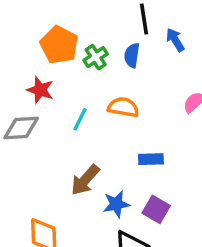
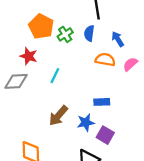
blue arrow: (175, 40) -> (118, 39), moved
orange semicircle: (123, 107) -> (105, 60), moved
blue star: (116, 204) -> (86, 123), moved

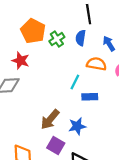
cyan line: (55, 76) -> (75, 82), moved
blue rectangle: (102, 102) -> (90, 97), moved
purple square: (105, 135) -> (56, 145), moved

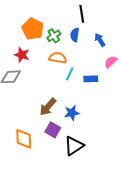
orange semicircle: (96, 64) -> (58, 58), moved
blue rectangle: (90, 97) -> (91, 79), moved

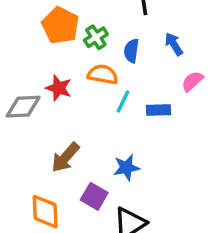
blue semicircle: (75, 35) -> (131, 51), moved
red star: (22, 55) -> (59, 88), moved
brown arrow: (48, 107) -> (65, 157), moved

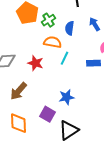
red star: (59, 88) -> (35, 63), moved
blue rectangle: (159, 110) -> (94, 63), moved
brown arrow: (65, 157) -> (18, 91), moved

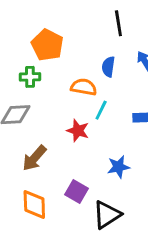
green cross: (49, 20) -> (30, 77), moved, turned 32
red star: (35, 63) -> (78, 131), moved
blue star: (67, 97) -> (118, 167), moved

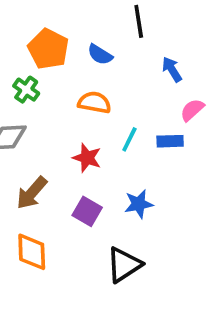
blue semicircle: (108, 67) -> (100, 55), moved, turned -66
green cross: (30, 77) -> (26, 90), turned 36
cyan line: (101, 110) -> (129, 139), moved
purple square: (76, 191) -> (87, 211), moved

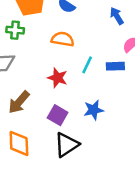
green cross: (26, 90) -> (15, 30), turned -30
black triangle: (124, 265) -> (67, 145), moved

